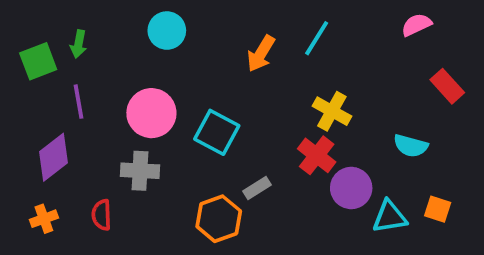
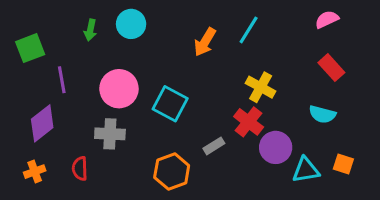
green arrow: (78, 44) -> (90, 30), moved
red rectangle: (447, 86) -> (331, 68), moved
gray rectangle: (257, 188) -> (214, 146), moved

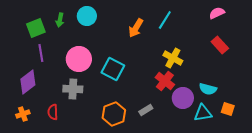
green square: (30, 48) -> (36, 28), moved
cyan semicircle: (322, 114) -> (208, 89), moved
gray rectangle: (214, 146) -> (146, 110), moved

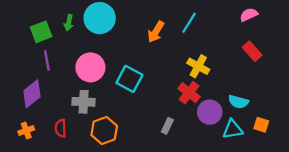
cyan circle: (87, 16) -> (100, 18), size x1.4
gray rectangle: (146, 110) -> (167, 126), turned -32
orange hexagon: (114, 114) -> (104, 130), moved

